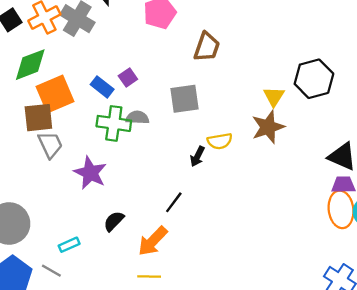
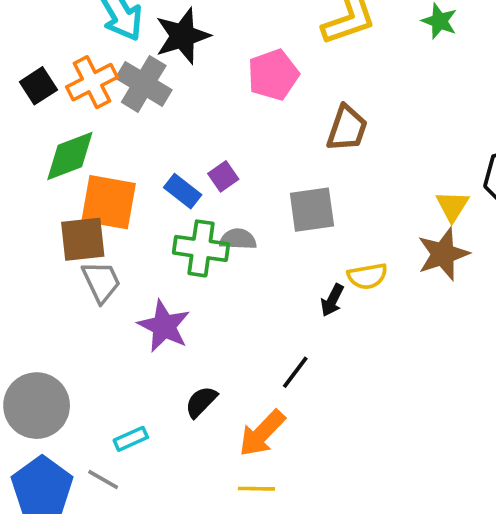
orange square: (55, 94) -> (109, 202), turned 33

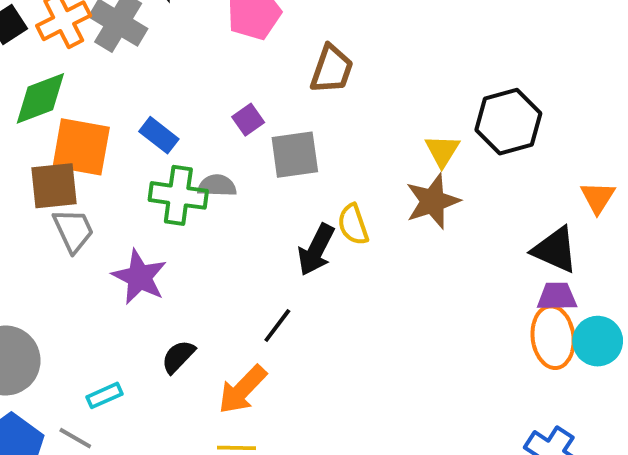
purple square: (223, 176) -> (248, 120), moved
yellow semicircle: (367, 276) -> (353, 225), turned 81
black arrow: (332, 300) -> (316, 250), size x1.5

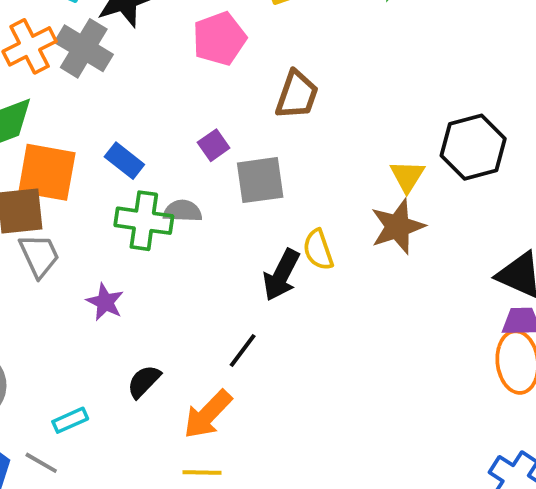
purple star: (139, 277) -> (105, 302), size x0.7

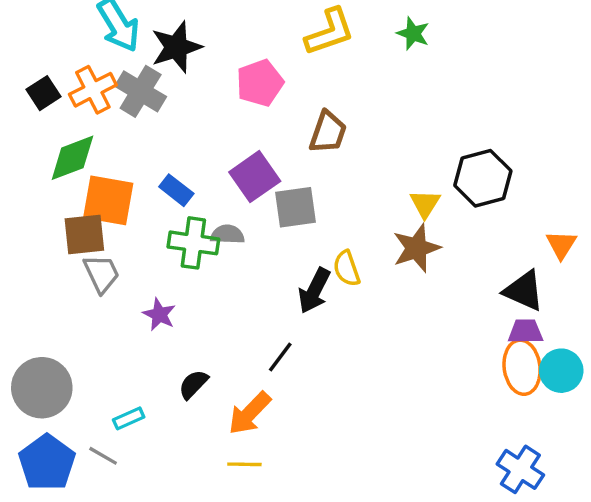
purple square: (214, 145) -> (255, 177), size x1.8

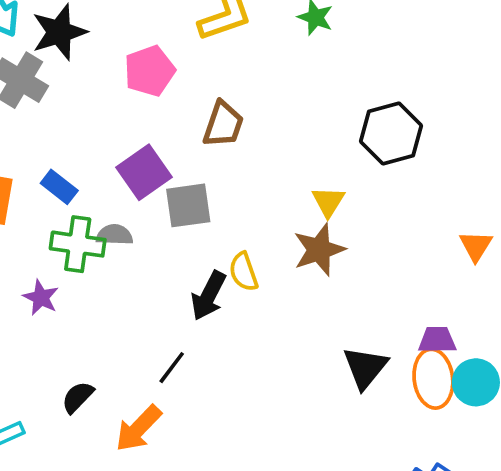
black hexagon: (483, 178) -> (391, 134), moved
black triangle: (524, 291) -> (365, 368), moved, turned 45
purple star: (159, 314) -> (41, 298), moved

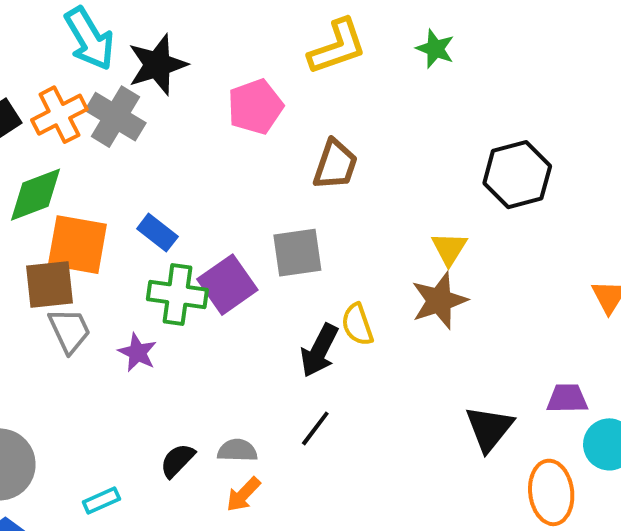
purple square: (144, 172) -> (227, 285), moved
gray semicircle: (115, 235) -> (237, 450), moved
black line: (172, 368) -> (315, 428), moved
orange ellipse: (433, 379) -> (551, 492), moved
orange arrow: (138, 428) -> (243, 494), size x0.7

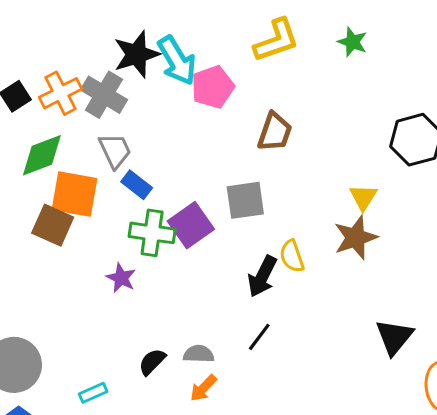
cyan arrow: (89, 39) -> (177, 61), moved
brown square: (49, 285) -> (53, 225), turned 30
gray trapezoid: (69, 331) -> (115, 151), moved

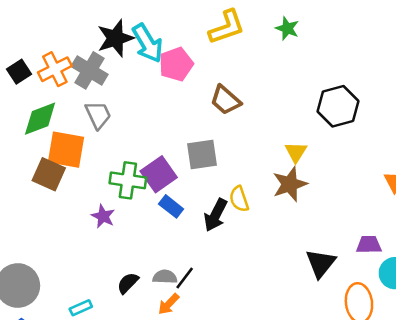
brown trapezoid: (275, 132) -> (225, 100), turned 112
blue rectangle: (137, 185) -> (171, 206), moved
black line: (259, 337) -> (185, 278), moved

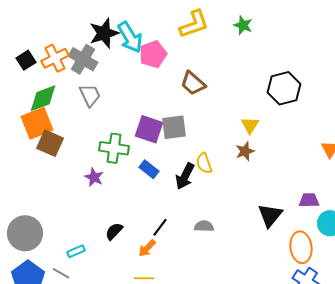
orange square: (66, 150) -> (37, 123), moved, turned -32
purple square: (159, 174) -> (149, 129), moved, turned -36
brown star: (290, 184) -> (245, 151), size x0.7
gray semicircle: (165, 277) -> (204, 226), moved

